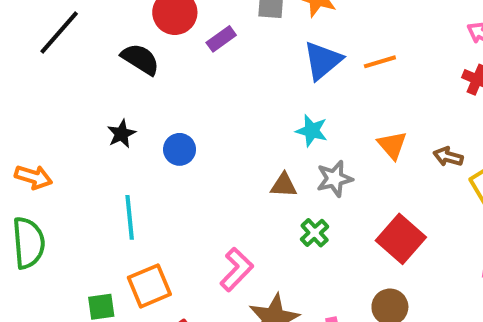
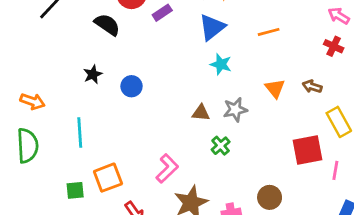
blue triangle: (323, 61) -> (212, 27), moved
cyan star: (312, 131) -> (221, 64), moved
brown arrow: (448, 157) -> (312, 86), moved
cyan line: (130, 217) -> (80, 132), moved
red square: (401, 239) -> (308, 150), moved, turned 36

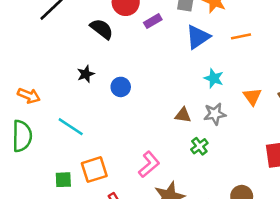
orange line: (269, 32) -> (241, 36), moved
cyan star: (221, 64) -> (214, 78), moved
cyan line: (80, 132) -> (71, 127), turned -56

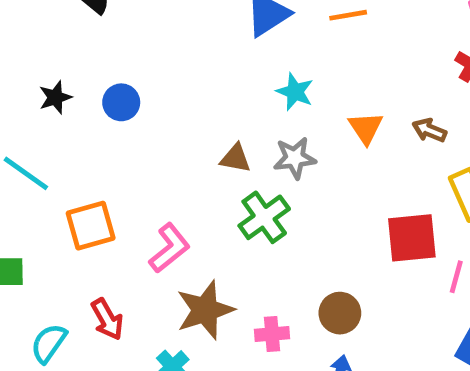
black star: (86, 74) -> (55, 97), moved
green cross: (199, 146) -> (264, 217), size x1.5
orange square: (94, 170) -> (91, 226), moved

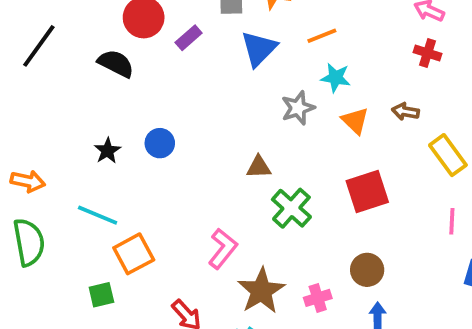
cyan star: (295, 92) -> (336, 78), moved
gray star: (295, 158) -> (298, 108), moved
orange square: (91, 226) -> (134, 254), moved
red square: (412, 238) -> (367, 192), moved

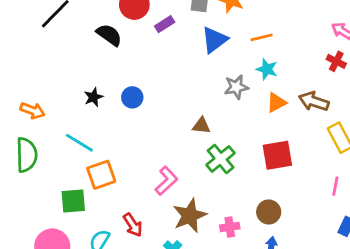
brown arrow: (405, 112) -> (314, 101), size x1.5
orange triangle: (355, 121) -> (276, 103), turned 40
green square: (101, 295) -> (73, 201), size x1.4

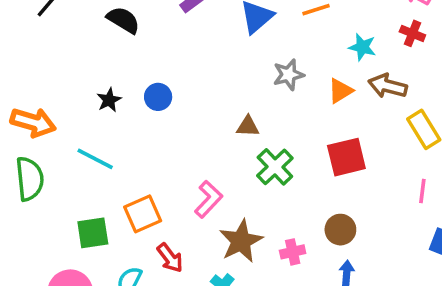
cyan star: (267, 69) -> (362, 47), moved
orange arrow: (32, 111) -> (33, 122), size x1.4
orange square: (101, 175) -> (143, 214), moved

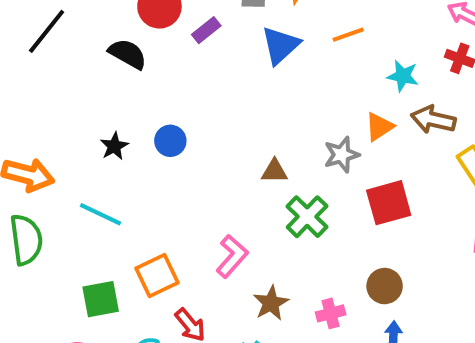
gray star: (288, 75) -> (342, 155), moved
brown star: (241, 241) -> (271, 303), size x0.7

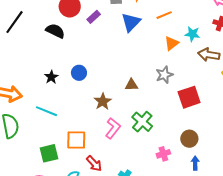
orange triangle: (379, 127) -> (172, 43), moved
green cross: (307, 217) -> (142, 122), moved
orange square: (157, 276) -> (76, 140), turned 30
brown star: (271, 303) -> (103, 101), moved

